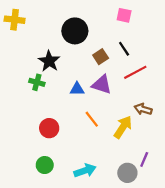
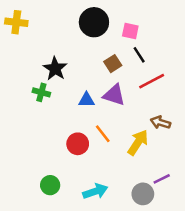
pink square: (124, 15) -> (130, 31), moved
black circle: (75, 31) -> (94, 22), moved
red circle: (49, 128) -> (78, 144), moved
purple line: (144, 159) -> (162, 179), turned 40

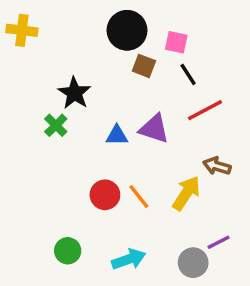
brown square: (113, 64) -> (144, 66), moved, turned -36
green cross: (41, 92) -> (56, 125), turned 30
orange line: (103, 134) -> (139, 196), moved

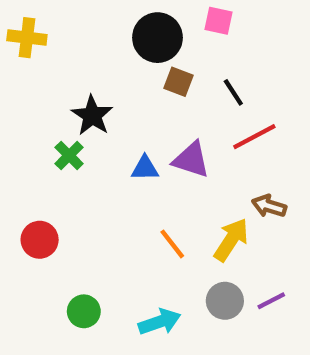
pink square: (176, 42) -> (219, 21), moved
red circle: (105, 195) -> (40, 240), moved
gray circle: (193, 263) -> (225, 301), moved

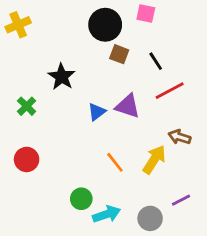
yellow cross: (27, 38) -> (18, 25), turned -30
green cross: (69, 155) -> (27, 106), moved
blue triangle: (145, 168) -> (97, 112), turned -36
gray circle: (225, 301) -> (150, 218), moved
green circle: (84, 311) -> (81, 199), moved

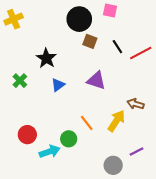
red line: (170, 91) -> (141, 53), moved
blue triangle: (97, 112) -> (58, 85), moved
red circle: (27, 159) -> (27, 135), moved
green circle: (81, 199) -> (69, 139), moved
cyan arrow: (107, 214) -> (50, 152), moved

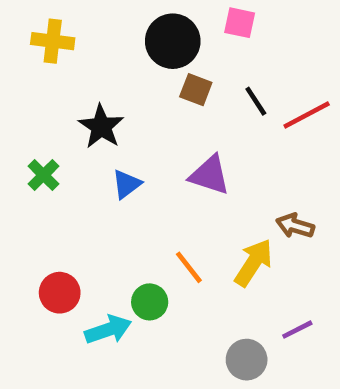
yellow cross: (14, 19) -> (53, 41), moved, turned 30

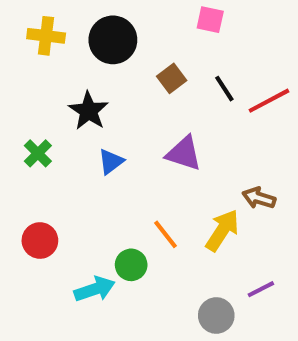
black circle: (173, 41) -> (113, 40), moved
brown square: (196, 90) -> (172, 78), turned 32
red circle: (60, 293) -> (40, 241), moved

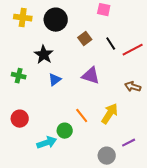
green cross: (38, 153) -> (19, 76), turned -32
brown arrow: (259, 198) -> (133, 87), moved

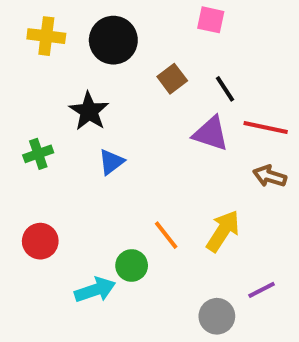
red line: (133, 50) -> (266, 127), moved, turned 40
green cross: (19, 76) -> (38, 154), turned -32
purple triangle: (91, 76) -> (211, 134), moved

